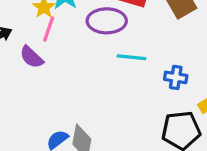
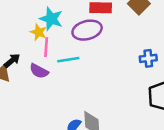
cyan line: (132, 57) -> (68, 60), moved

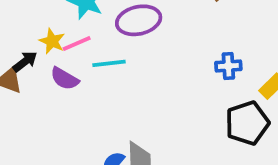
yellow star: (39, 32) -> (52, 41), moved
pink line: (46, 47) -> (77, 43), turned 60

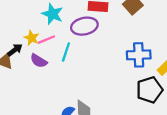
cyan line: (109, 63) -> (66, 52), turned -66
blue cross: (228, 66) -> (139, 55), size x1.5

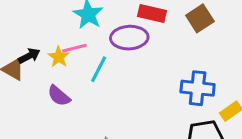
yellow star: (32, 38) -> (59, 57), moved
purple semicircle: (39, 61) -> (59, 96), moved

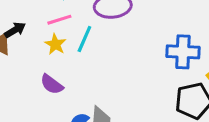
yellow star: (59, 57) -> (55, 44), moved
purple semicircle: (59, 96) -> (52, 84), moved

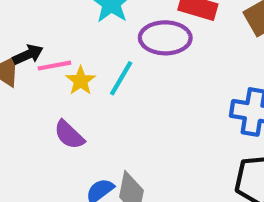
pink line: (59, 20) -> (54, 66), moved

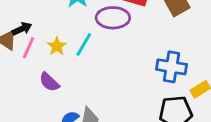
pink line: (54, 66) -> (29, 48), moved, turned -55

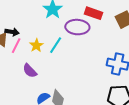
black arrow: (22, 29) -> (12, 32), turned 32

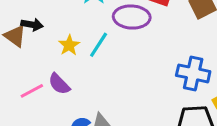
pink line: (16, 46) -> (32, 91), moved, turned 35

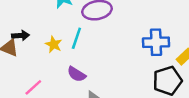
purple semicircle: (59, 84) -> (77, 74), moved

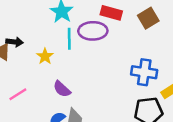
cyan line: (76, 38) -> (69, 39), moved, turned -30

